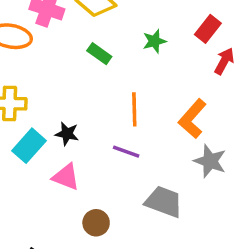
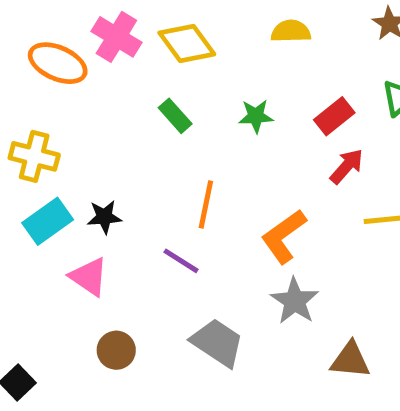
black star: (67, 134) -> (104, 217), turned -30

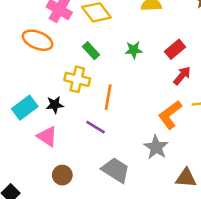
orange ellipse: (58, 63) -> (38, 40), moved
yellow cross: (34, 156) -> (77, 79), moved
orange L-shape: (284, 236) -> (170, 115), moved

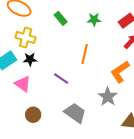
yellow cross: (77, 79) -> (26, 37), moved
orange line: (108, 97) -> (85, 54), moved

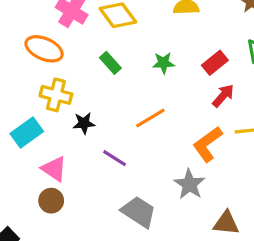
orange line: (85, 54) -> (150, 118), turned 48
black star: (30, 59) -> (84, 123), moved
brown circle: (33, 115) -> (51, 201), moved

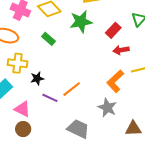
green star: (163, 63) -> (81, 22), moved, size x1.6
red arrow: (223, 96) -> (121, 50), turned -133
orange line: (150, 118) -> (72, 89), moved
purple line: (115, 158) -> (50, 98), moved

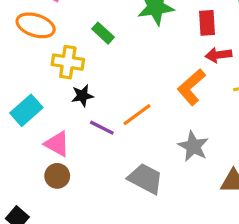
red rectangle: (113, 30) -> (207, 23), turned -49
yellow cross: (17, 63) -> (68, 62), moved
orange L-shape: (115, 81) -> (191, 87), moved

